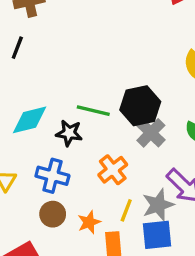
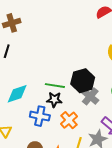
black star: (69, 133) -> (54, 100), moved
blue cross: (52, 176) -> (40, 116), moved

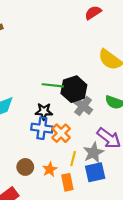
green line: (55, 86) -> (53, 85), moved
blue cross: (40, 116) -> (42, 128), moved

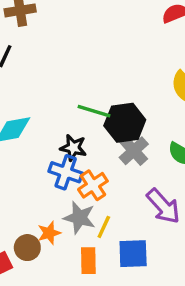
gray star: (94, 153) -> (79, 218), moved, turned 30
brown circle: (25, 167) -> (27, 248), moved
orange star: (50, 169) -> (49, 233), moved

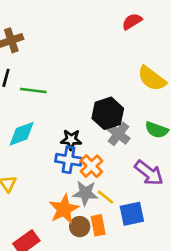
green line: (94, 111) -> (33, 91), moved
yellow line: (104, 227) -> (106, 197), turned -66
orange star: (49, 233) -> (64, 209), size x1.6
brown circle: (27, 248) -> (80, 227), moved

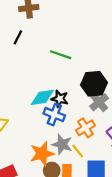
green line: (33, 91) -> (61, 55), moved
cyan diamond: (22, 134) -> (42, 97), moved
orange cross: (91, 166) -> (85, 128), moved

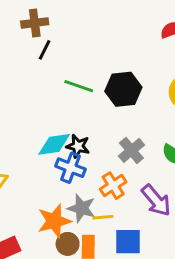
black line: (18, 37) -> (45, 50), moved
black hexagon: (94, 84) -> (123, 89), moved
yellow line: (78, 151) -> (103, 217), turned -56

